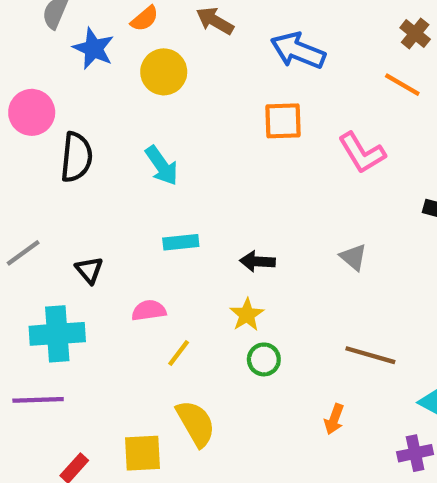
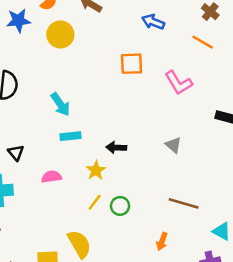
blue star: (93, 48) -> (18, 21), turned -30
blue arrow: (298, 51) -> (153, 22), moved, size x0.7
cyan arrow: (162, 166) -> (60, 104), moved
yellow star: (247, 315) -> (96, 170), moved
yellow line: (179, 353) -> (95, 202), moved

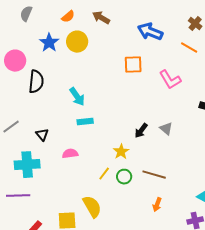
blue star: (18, 21) -> (49, 43), moved, turned -30
blue arrow: (153, 22) -> (150, 32), size x1.4
black arrow: (116, 148) -> (141, 131), moved, turned -56
yellow star: (96, 170) -> (121, 152), moved
brown line: (184, 203) -> (154, 175), moved

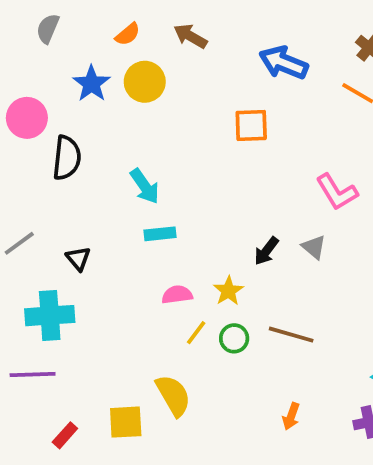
pink L-shape: (170, 80) -> (337, 192), moved
pink semicircle: (70, 154) -> (177, 295), moved
orange arrow: (157, 205) -> (291, 416), moved

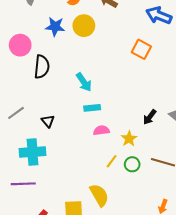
blue star: (92, 84) -> (55, 27), turned -30
orange square: (251, 125) -> (141, 49), turned 30
pink semicircle: (177, 295) -> (101, 130), moved

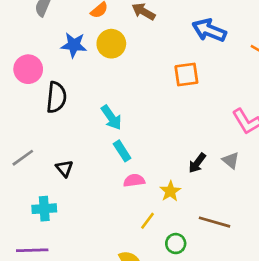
orange square: (141, 49) -> (186, 75), turned -36
cyan rectangle: (92, 108) -> (122, 151), turned 63
cyan cross: (32, 152) -> (44, 209), size x0.7
green circle: (132, 164) -> (176, 244), moved

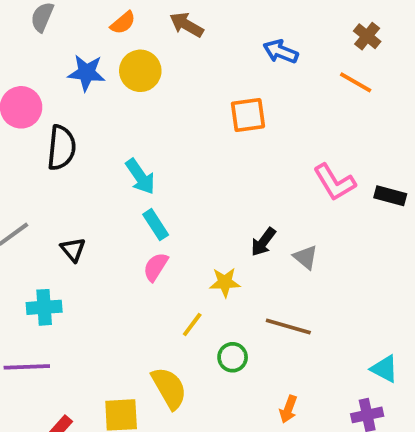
blue arrow: (209, 30) -> (281, 52), size x0.7
gray triangle: (231, 160) -> (306, 257), moved
pink semicircle: (134, 180) -> (156, 267), moved, turned -50
yellow star: (170, 191) -> (225, 282), turned 30

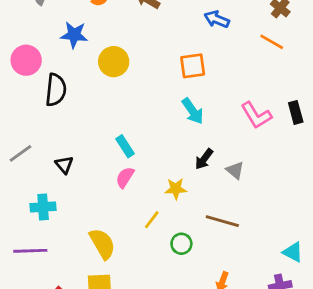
yellow circle: (140, 71) -> (114, 62), moved
cyan arrow: (140, 177) -> (193, 111), moved
black rectangle: (390, 196) -> (296, 112), moved, turned 60
yellow semicircle: (169, 388) -> (102, 244), moved

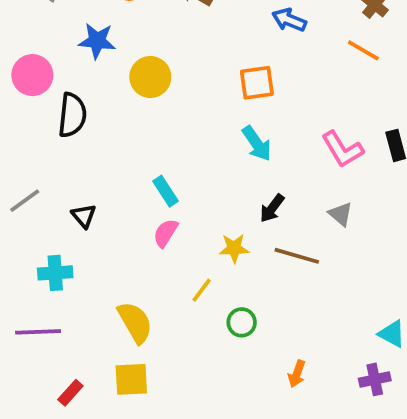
gray triangle: (235, 170) -> (341, 214), moved
brown line: (222, 221) -> (297, 256), moved

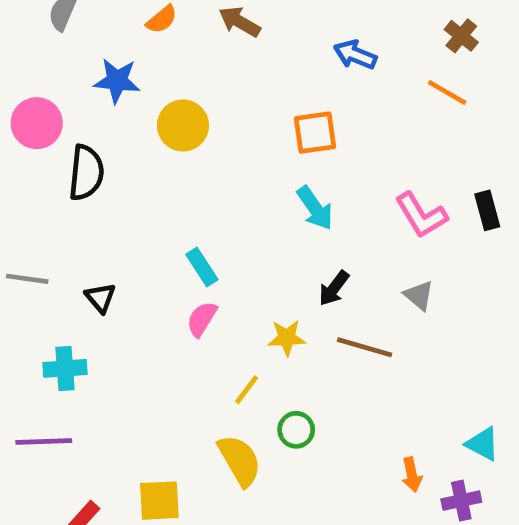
gray line: (25, 201) -> (27, 279), turned 44
yellow semicircle: (135, 322) -> (240, 460), moved
orange arrow: (297, 374) -> (412, 475), moved, turned -32

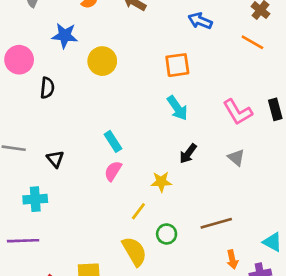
black semicircle: (86, 173) -> (47, 88), size x0.7
brown line: (365, 347) -> (216, 223), moved, turned -32

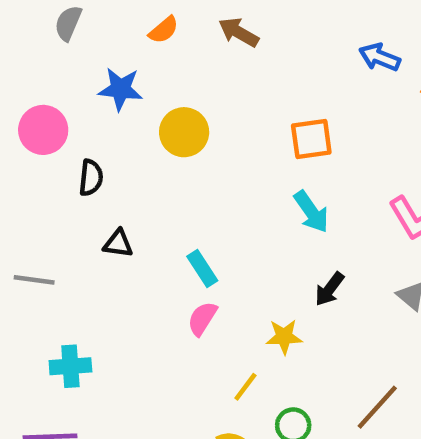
blue arrow: (200, 21) -> (379, 57), moved
black triangle: (55, 159) -> (118, 244), moved, turned -42
brown line: (216, 223) -> (377, 407), turned -32

